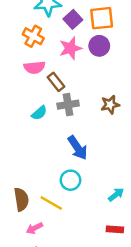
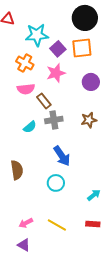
purple circle: (99, 46) -> (91, 82), moved
brown semicircle: (21, 199) -> (17, 170), moved
yellow line: (51, 203) -> (57, 225), moved

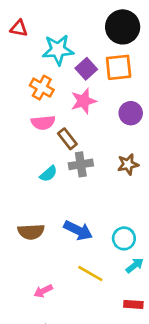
blue arrow: (62, 156) -> (78, 230), moved, turned -30
brown semicircle: (17, 170) -> (31, 232), turned 96
cyan circle: (56, 183) -> (124, 238), moved
pink arrow: (26, 223) -> (43, 291), moved
yellow line: (57, 225) -> (90, 273), moved

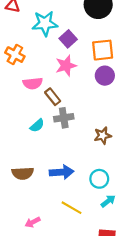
orange square: (119, 67) -> (103, 50), moved
orange cross: (42, 88) -> (15, 55), moved
brown star: (128, 164) -> (103, 136), moved
blue arrow: (78, 230) -> (62, 172), turned -30

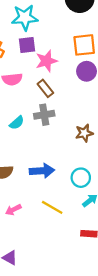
purple square: (68, 39) -> (27, 45), moved, turned 35
brown rectangle: (53, 97) -> (45, 88), moved
pink arrow: (33, 222) -> (13, 210), moved

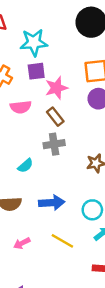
cyan semicircle: (17, 123) -> (25, 166), moved

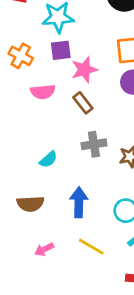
gray cross: (54, 144) -> (94, 144), moved
blue arrow: (52, 203) -> (79, 202), turned -85

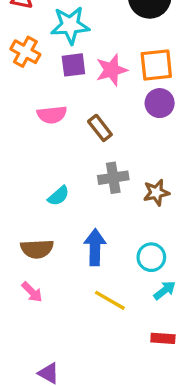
orange cross: (21, 56) -> (25, 52), moved
pink star: (84, 70) -> (112, 70), moved
pink arrow: (44, 249) -> (32, 292), moved, turned -108

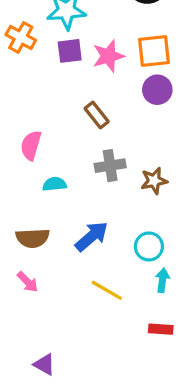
pink semicircle: (52, 115) -> (31, 145), moved, turned 112
cyan semicircle: (59, 196) -> (55, 184), turned -145
blue arrow: (95, 247) -> (92, 236), turned 48
cyan arrow: (165, 290) -> (162, 280), turned -45

